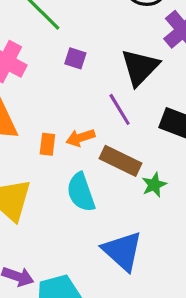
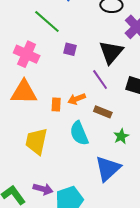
brown rectangle: (120, 161) -> (103, 112), size x0.7
green star: (154, 185) -> (121, 136), moved
blue triangle: (122, 251) -> (108, 169), turned 40

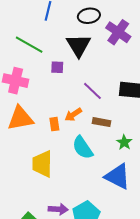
black triangle: (111, 52) -> (79, 45), moved
blue triangle: (108, 169) -> (118, 176), turned -40

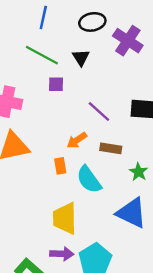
green line: (29, 45) -> (42, 55), moved
black triangle: (79, 45) -> (81, 58), size x0.6
orange rectangle: (54, 124) -> (60, 166), moved
yellow trapezoid: (42, 164) -> (65, 218), moved

